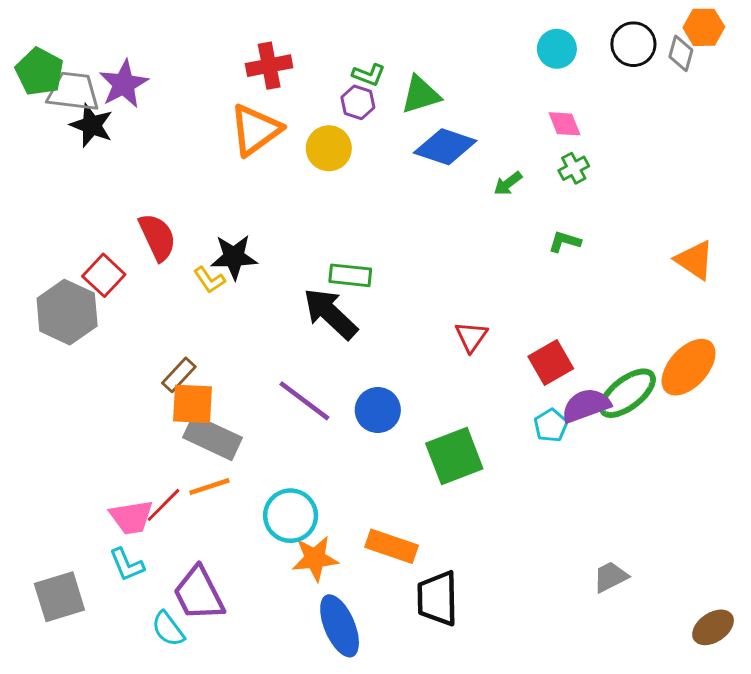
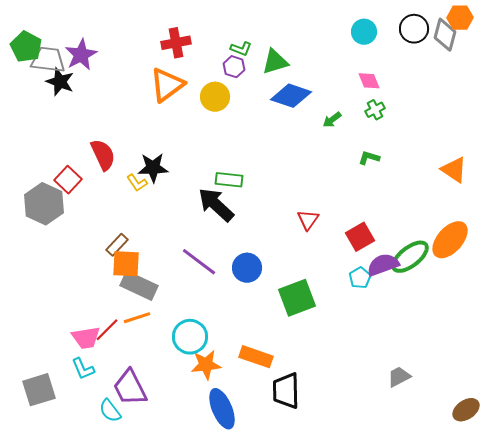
gray diamond: (681, 53) -> (445, 35), size x1.4

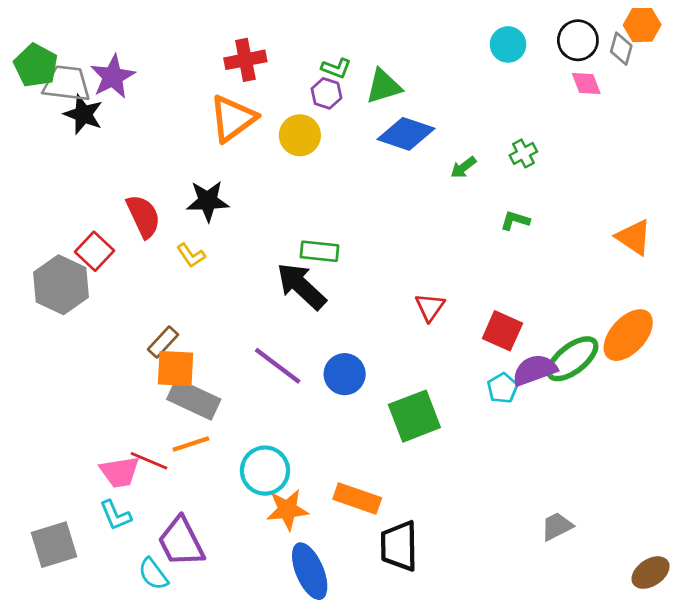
gray diamond: (445, 35) -> (621, 49), size x0.7
pink diamond: (369, 81) -> (586, 84), moved
black star: (153, 168) -> (208, 201), moved
red square: (360, 237) -> (502, 331), turned -36
red line: (107, 330) -> (149, 461), turned 68

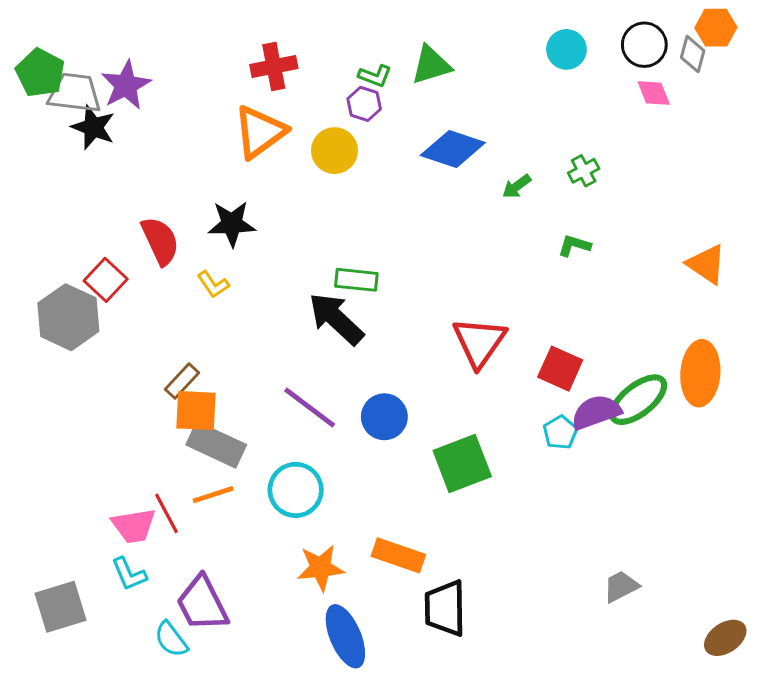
green triangle: (384, 86) -> (431, 65), moved
red triangle: (430, 307) -> (479, 342), size x1.6
orange ellipse: (628, 335) -> (700, 373), turned -38
red line: (149, 461) -> (166, 513), turned 39
cyan circle: (265, 471) -> (296, 490), moved

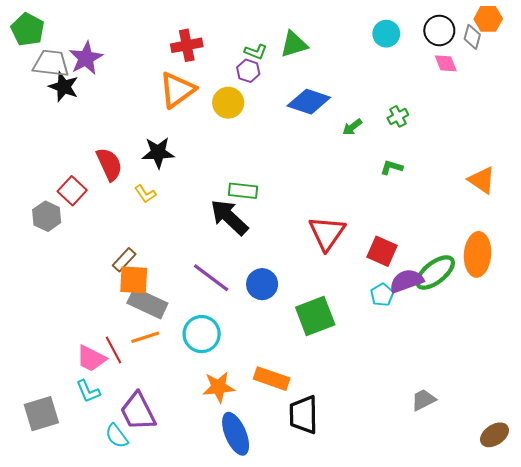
green pentagon: (40, 73) -> (28, 29), moved
gray hexagon: (68, 317) -> (47, 216), size x0.7
pink trapezoid: (134, 526) -> (91, 358), turned 36

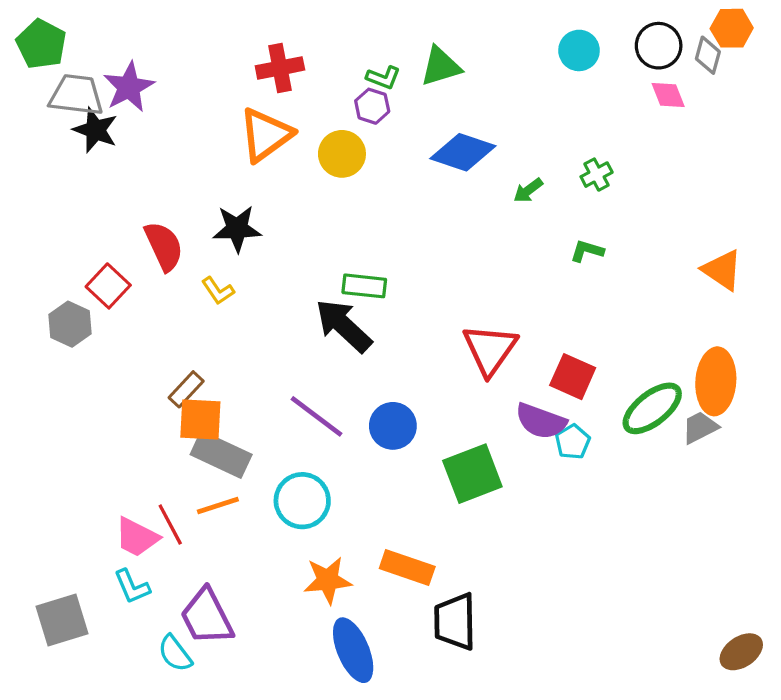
purple semicircle: (406, 281) -> (541, 421), moved, turned -140
gray trapezoid: (423, 400) -> (700, 427), moved

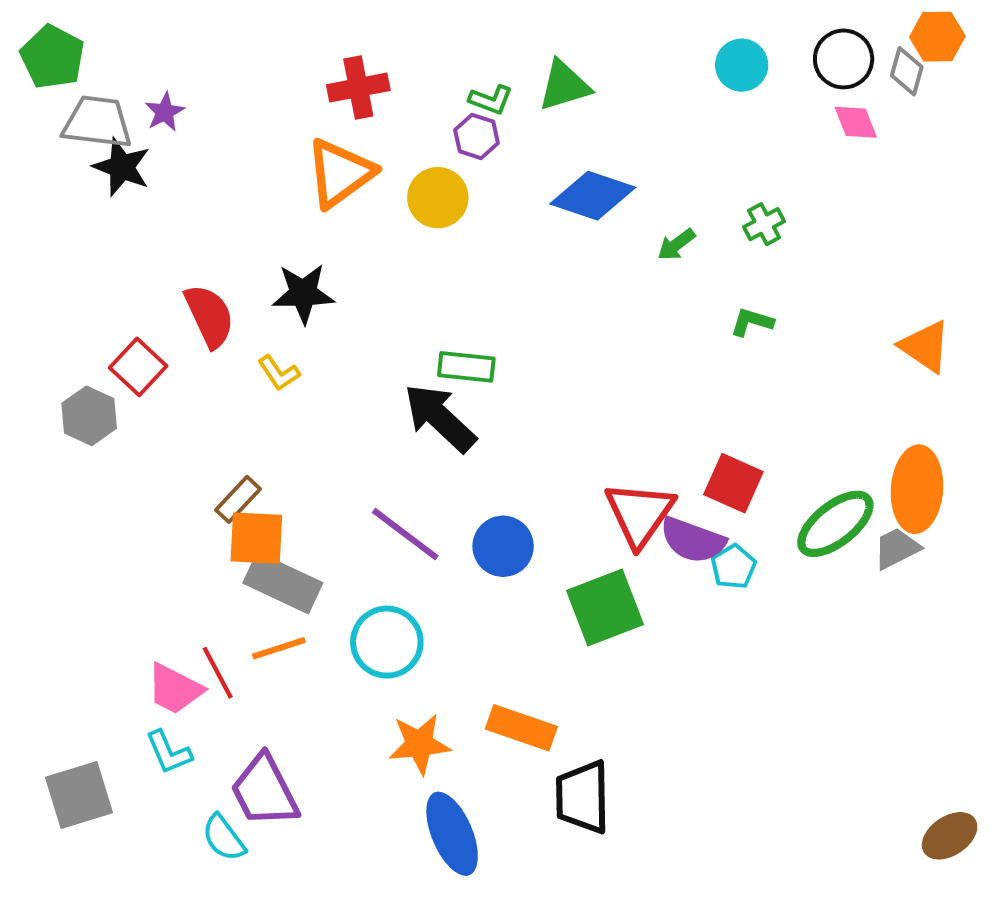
purple star: (129, 87) -> (165, 112), size x0.6
red triangle: (490, 350) -> (640, 514), moved

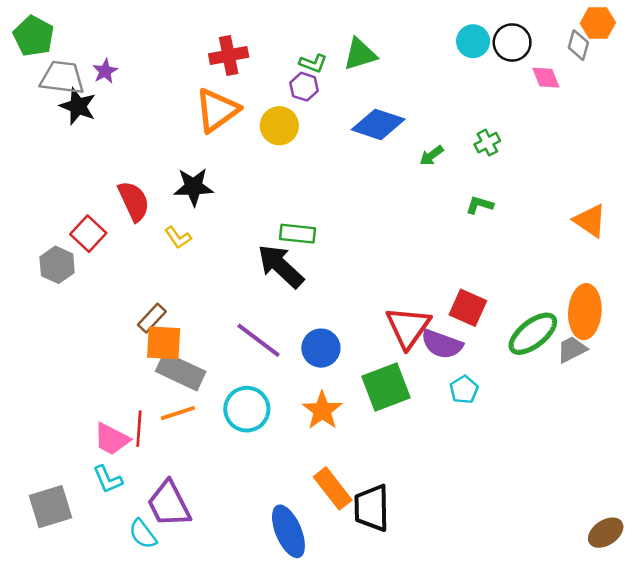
black circle: (844, 59) -> (512, 43), moved
cyan pentagon: (733, 567) -> (464, 390), moved
red line: (218, 673) -> (139, 429), turned 32
orange rectangle: (521, 728) -> (333, 488), moved, turned 33
orange star: (419, 744) -> (322, 410), moved, turned -30

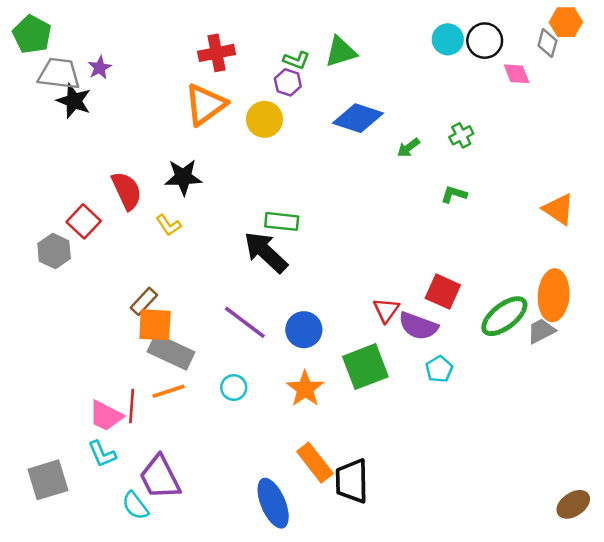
red triangle: (408, 327) -> (386, 310), size x0.6
cyan circle: (247, 409) -> (234, 388), size x0.6

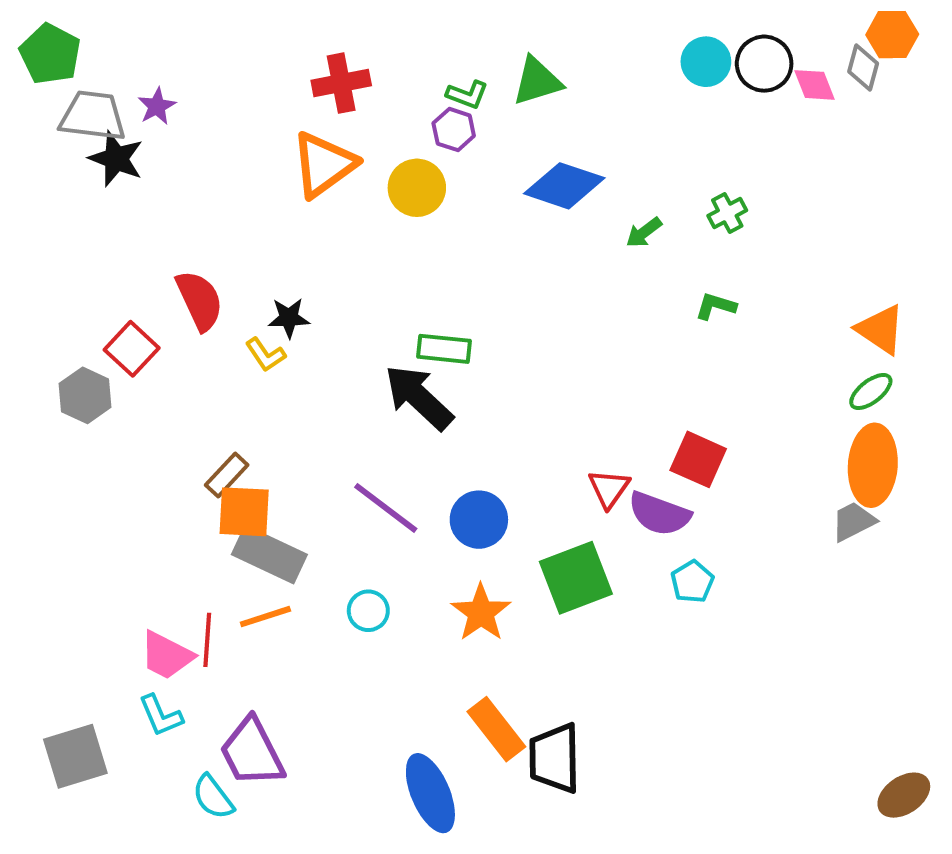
pink diamond: (517, 74) -> (815, 85), moved
black star: (183, 177) -> (289, 318), moved, size x0.7
green ellipse: (504, 316) -> (871, 392), moved, size x0.6

